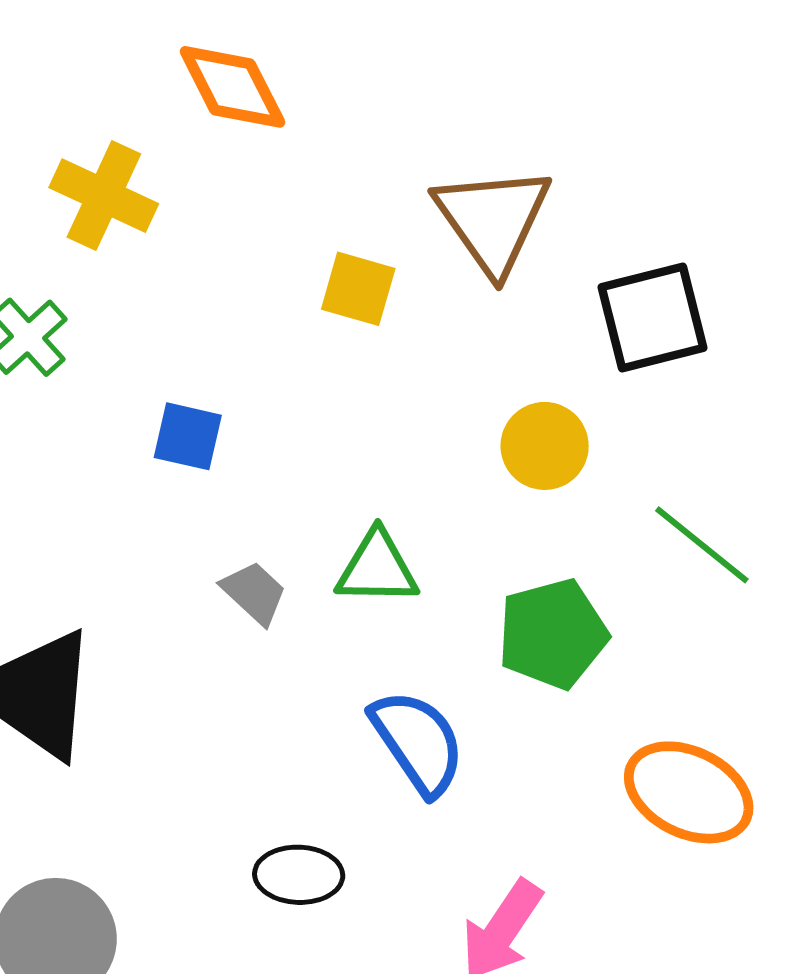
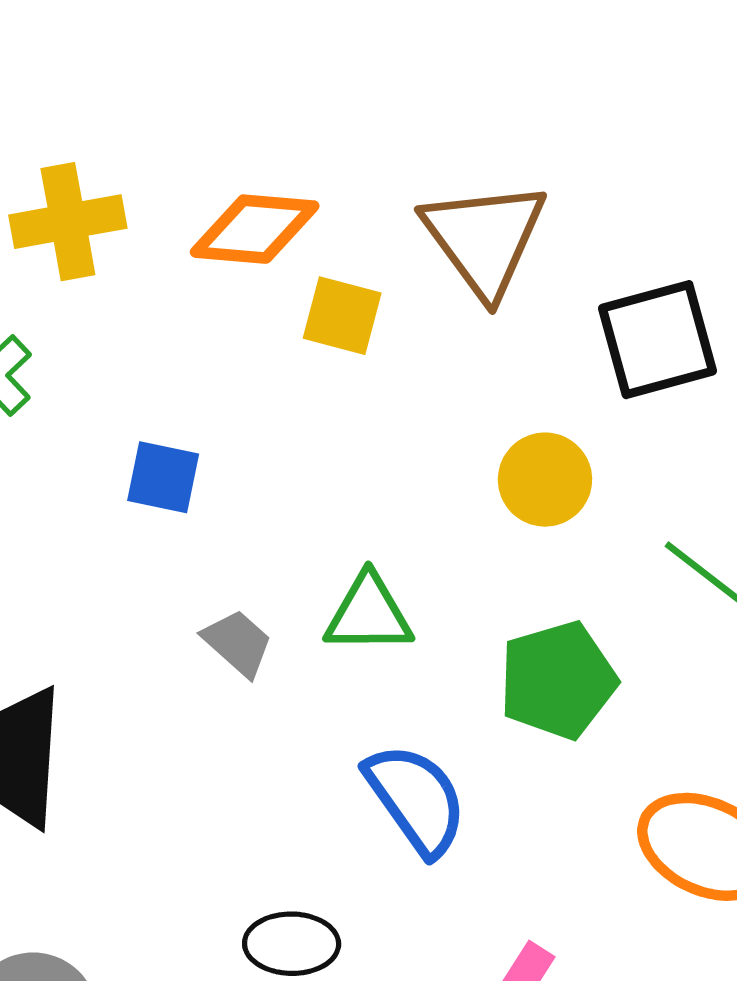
orange diamond: (232, 87) -> (255, 229), moved, turned -57
yellow cross: (104, 196) -> (68, 222), turned -34

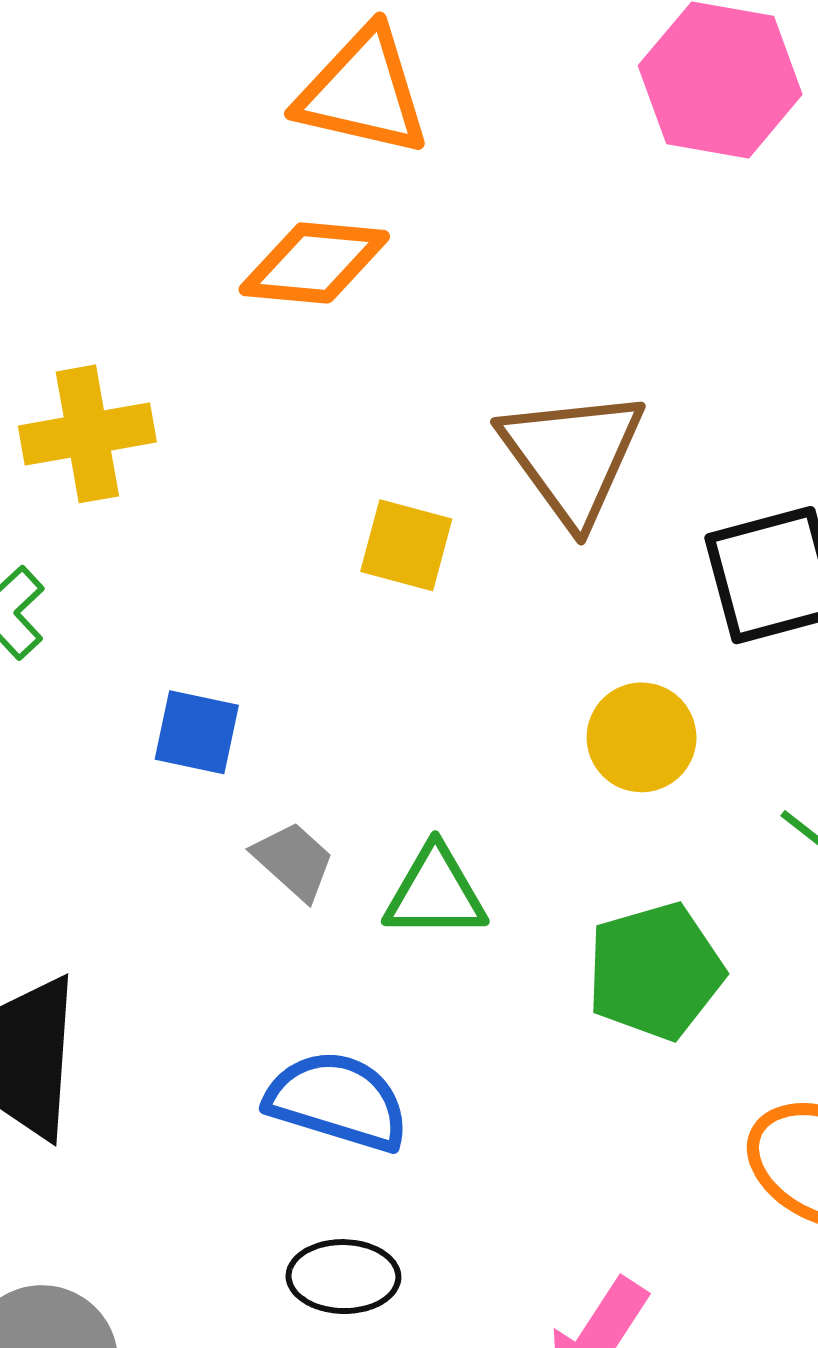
orange diamond: (255, 229) -> (314, 263), moved
gray trapezoid: (238, 643) -> (294, 861), moved
blue semicircle: (416, 799) -> (337, 1101), moved, turned -38

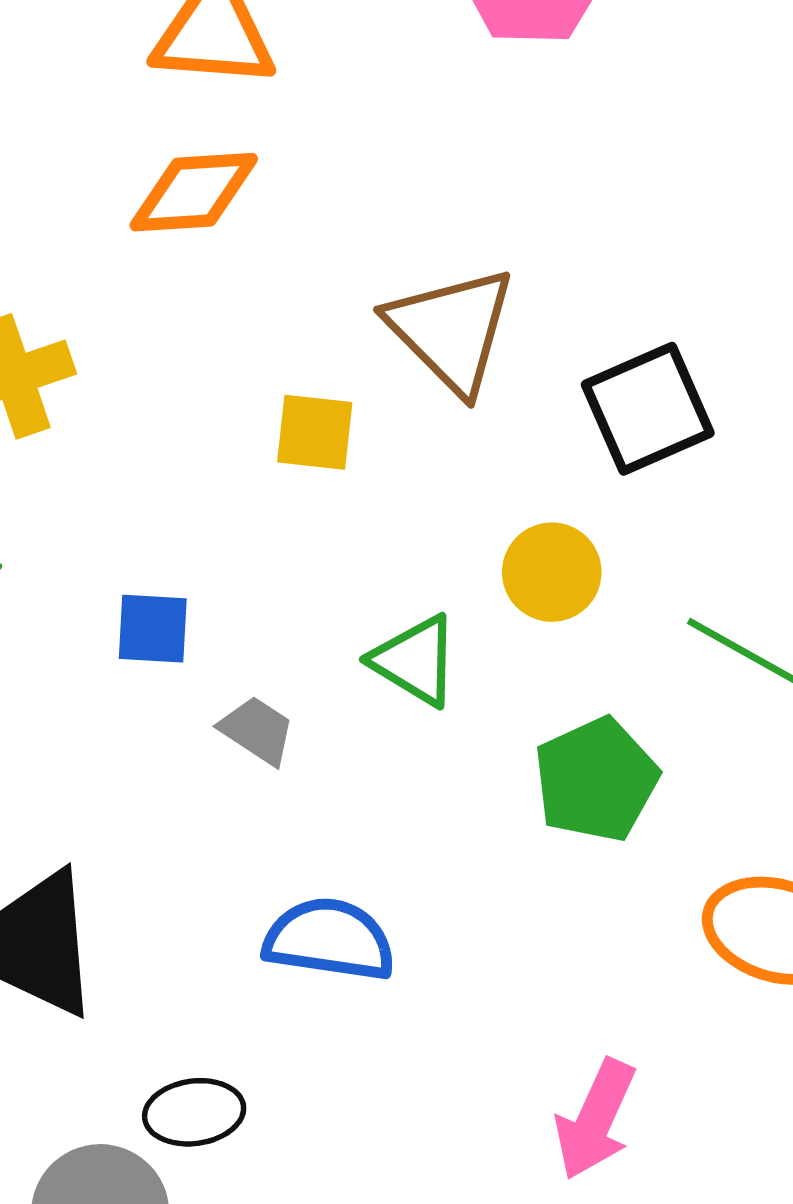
green triangle: (435, 893) -> (415, 661), moved, turned 40
black ellipse: (343, 1277) -> (194, 1112), moved

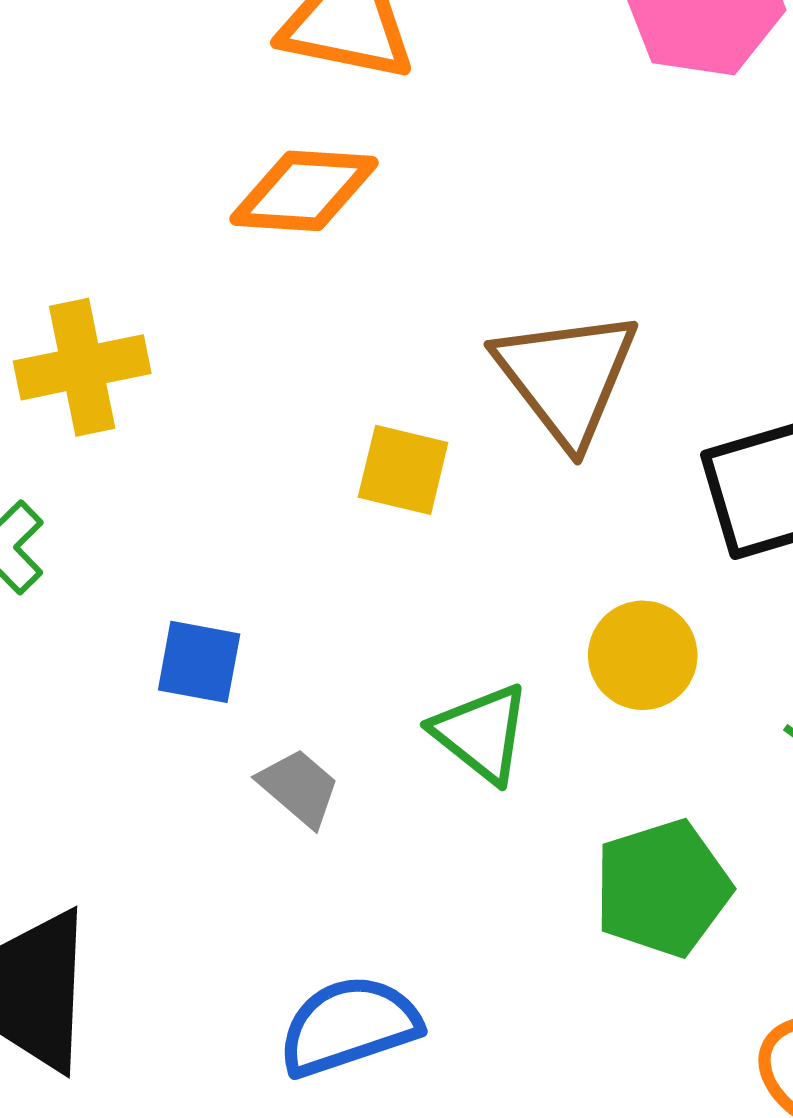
blue semicircle: (329, 939) -> (349, 1026), turned -34

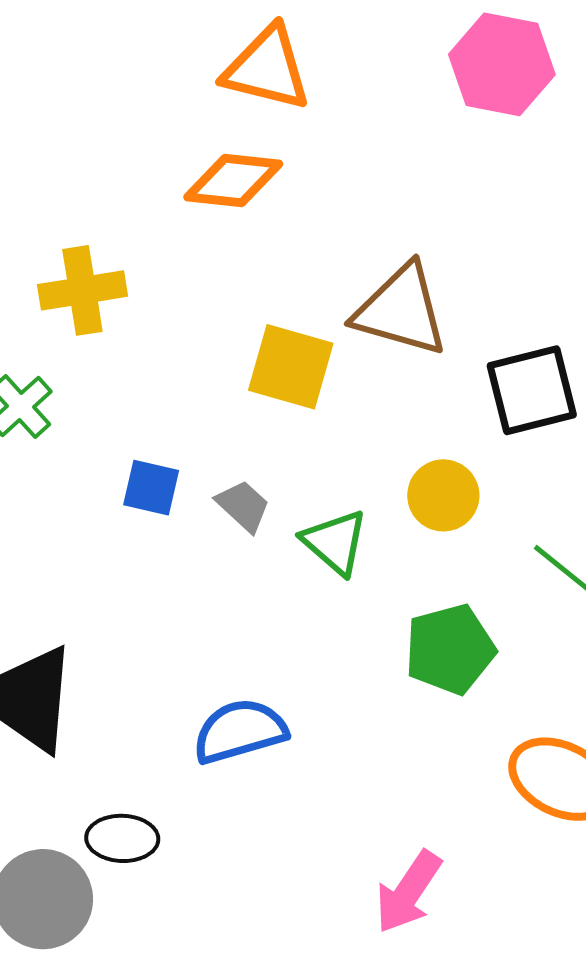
brown triangle: (566, 377) -> (401, 310), turned -39
yellow square: (403, 470) -> (291, 367), size x1.4
gray trapezoid: (299, 788) -> (243, 506), moved

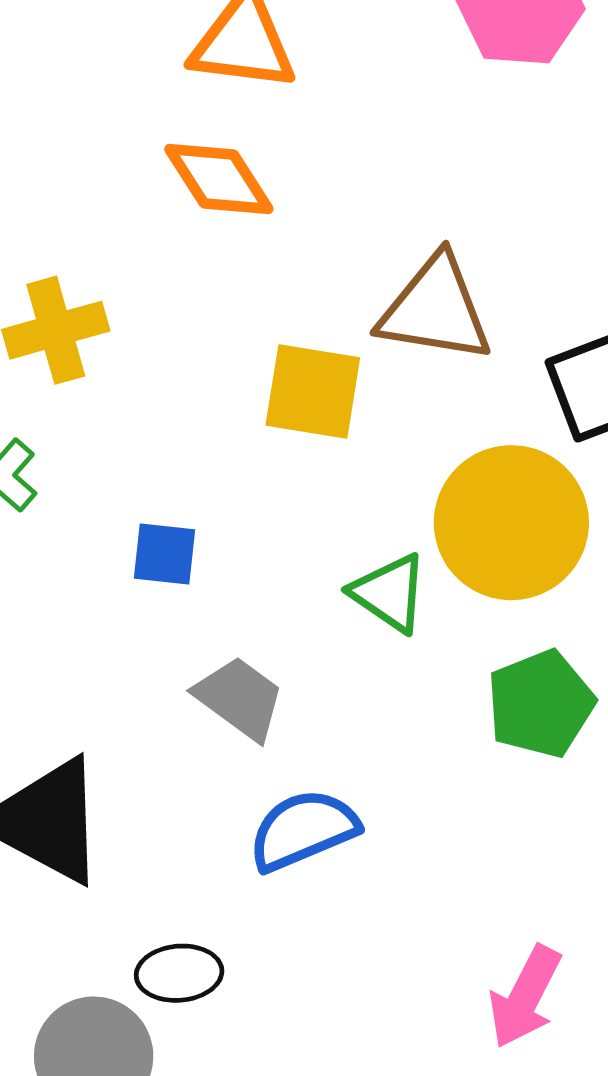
orange diamond: (233, 180) -> (219, 179), turned 58
yellow circle: (443, 495) -> (511, 523), size x1.8
gray trapezoid: (243, 506) -> (240, 698), moved, size x1.4

